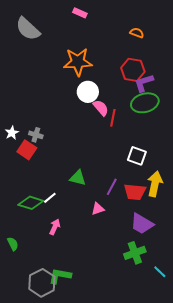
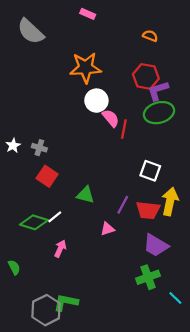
red square: (27, 150) -> (47, 176), moved

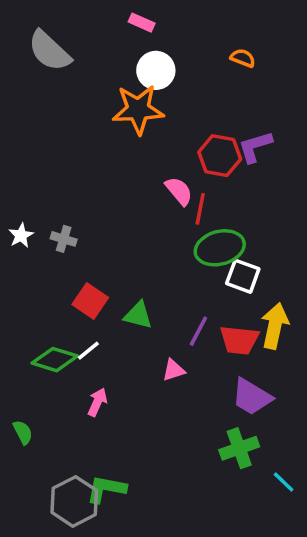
red hexagon: (146, 76) -> (220, 156), moved
white circle: (96, 101) -> (156, 70), moved
green ellipse: (159, 113) -> (220, 248), moved
red square: (47, 176) -> (90, 301), moved

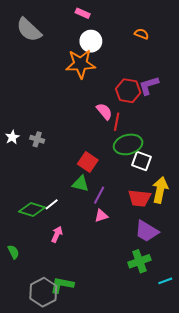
red square: (90, 301) -> (88, 162), moved
purple line: (198, 331) -> (99, 195), moved
cyan line: (284, 482) -> (165, 281), turned -64

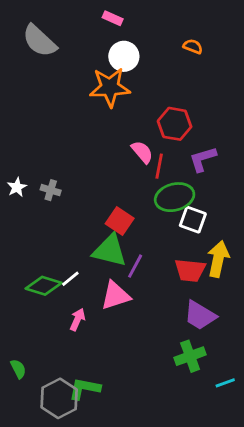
purple L-shape: (149, 86) -> (203, 159), moved
green triangle: (81, 184) -> (110, 251), size x1.5
pink triangle: (101, 216) -> (115, 296), moved, size x1.6
green semicircle: (13, 252) -> (18, 369), moved

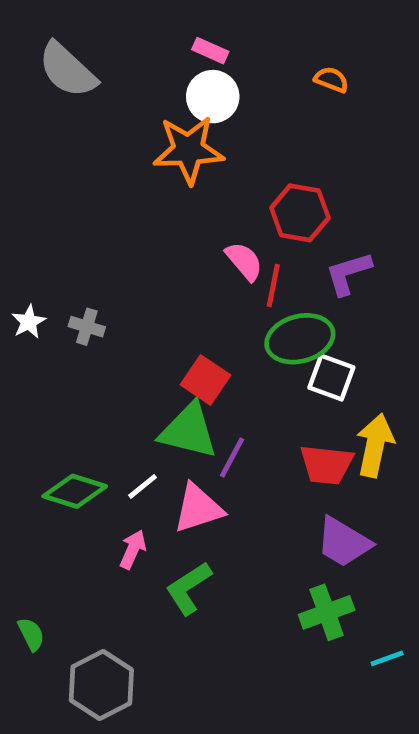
pink rectangle: (113, 18) -> (210, 51), moved
white line: (70, 279) -> (142, 486), moved
green L-shape: (84, 389) -> (189, 588), moved, turned -44

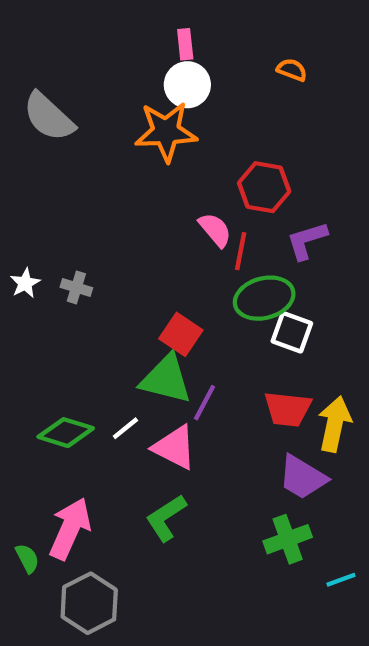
pink rectangle: (210, 51) -> (185, 44), turned 60
gray semicircle: (67, 70) -> (49, 117), moved
yellow arrow: (375, 445) -> (335, 424), moved
pink triangle: (198, 508) -> (175, 447), turned 45
pink arrow: (133, 549) -> (70, 529), moved, size x1.8

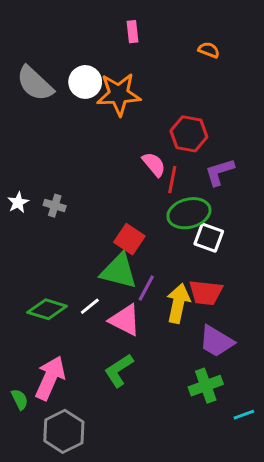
white circle: (187, 85) -> (85, 82), moved
yellow arrow: (335, 424) -> (178, 303), moved

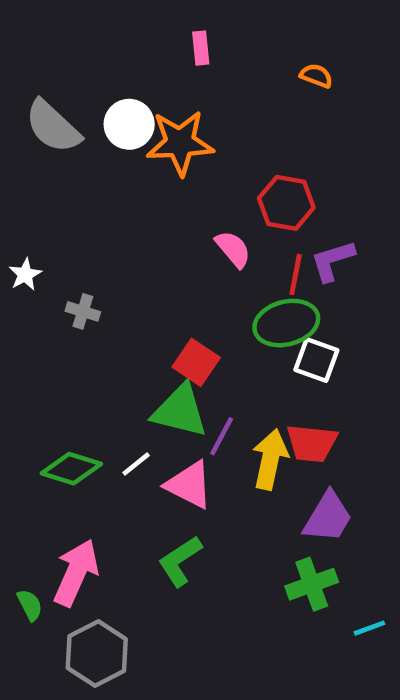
red line: (172, 180) -> (296, 274), moved
white star: (18, 203) -> (25, 274), moved
purple trapezoid: (216, 341) -> (328, 517), turned -90

